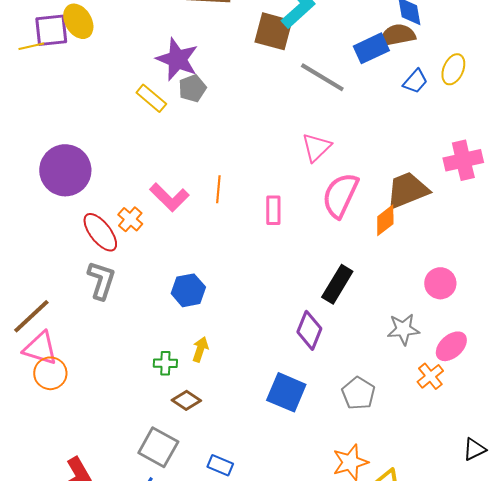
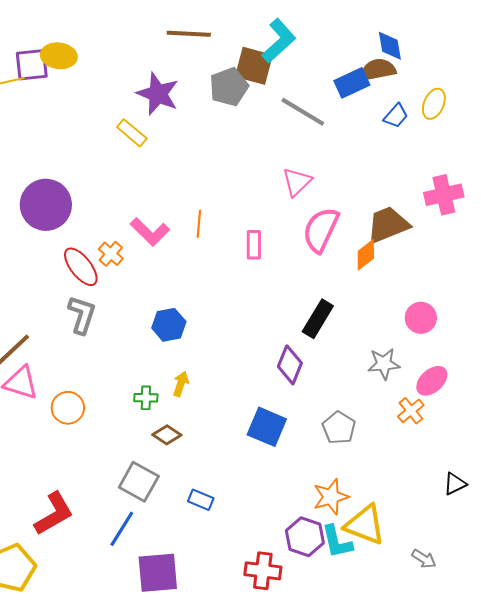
yellow ellipse: (78, 21) -> (59, 56), turned -52
gray pentagon: (192, 88) -> (229, 87), moved, size x1.4
orange circle: (50, 373) -> (68, 408), moved

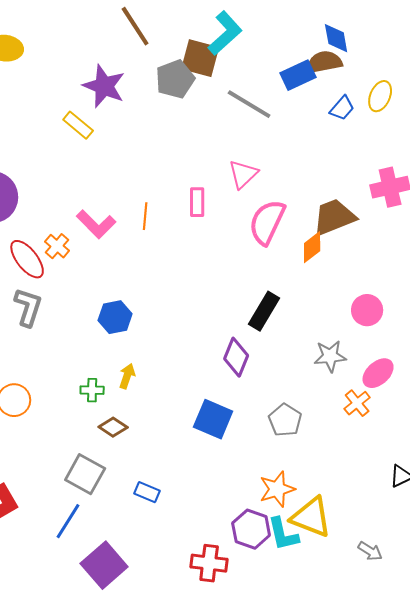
brown line: (189, 34) -> (135, 26), turned 54
pink rectangle: (254, 245) -> (197, 202), moved
purple square: (158, 573) -> (104, 565), turned -36

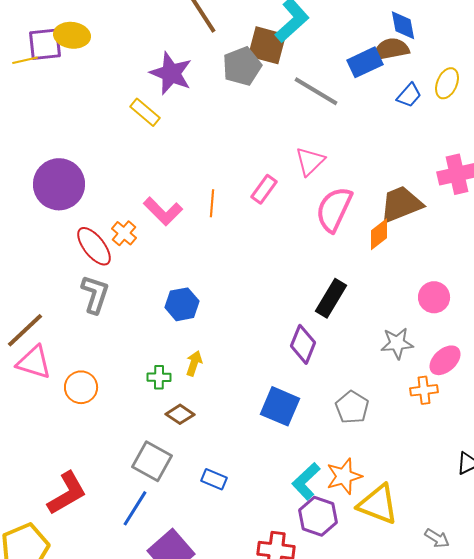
pink rectangle: (197, 202) -> (264, 189), turned 36
orange cross: (357, 403) -> (424, 390), turned 32
cyan L-shape: (283, 534) -> (306, 481), moved, turned 60

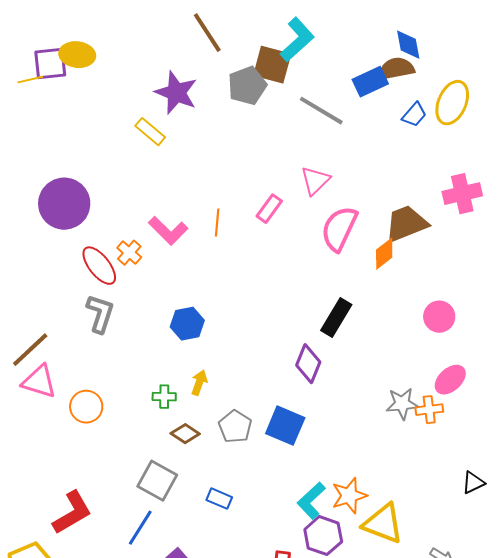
yellow ellipse: (447, 83) -> (452, 103), size x1.4
gray star: (397, 343) -> (402, 404), moved
gray pentagon: (352, 407) -> (235, 427), moved

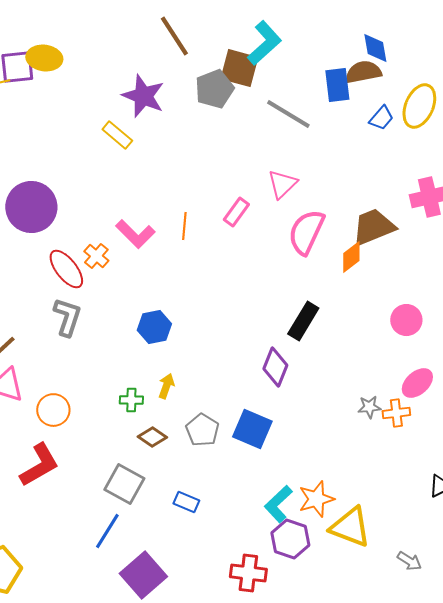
blue rectangle: (370, 82) -> (337, 85), turned -72
gray star: (402, 404) -> (369, 407), size x0.7
red L-shape: (72, 513) -> (39, 465), moved

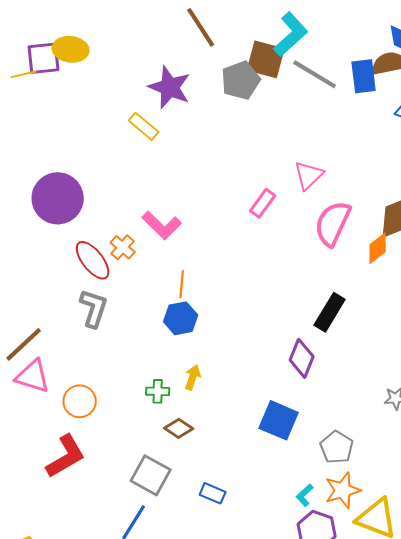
gray line: (288, 114) -> (315, 74), moved
orange line: (184, 226) -> (182, 284), moved
gray pentagon: (202, 430) -> (337, 447), moved
cyan L-shape: (278, 504) -> (305, 495), size x0.6

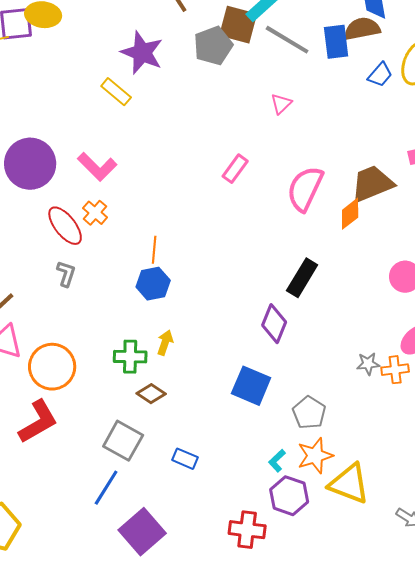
pink triangle: (309, 175) -> (281, 104), moved, size x0.7
pink L-shape: (162, 225) -> (97, 167), moved
gray L-shape: (94, 308) -> (66, 274), size x0.7
green cross: (158, 391) -> (130, 357), size x1.4
orange circle: (80, 401) -> (52, 367), size x1.4

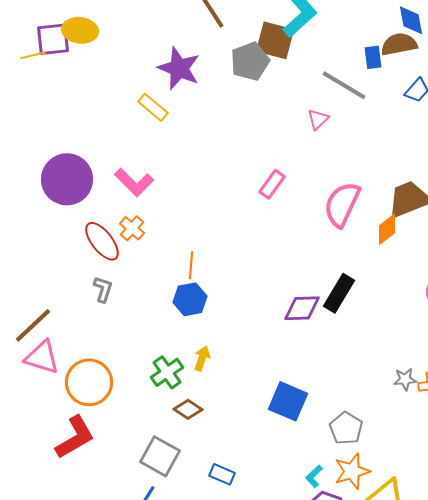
gray line: (287, 40) -> (344, 85), moved
blue rectangle: (336, 42) -> (373, 57), size x0.7
purple diamond: (274, 324) -> (302, 308), moved, turned 66
green cross: (130, 357) -> (167, 372), turned -36

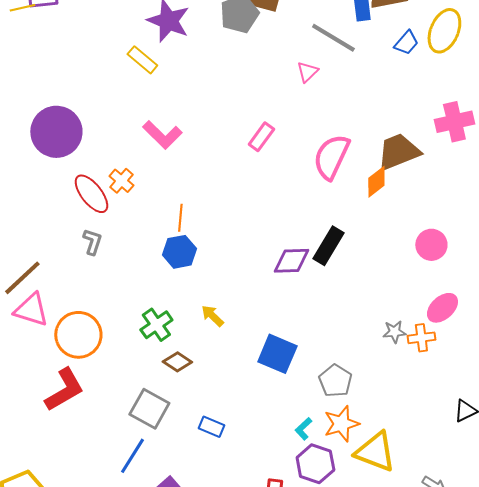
pink L-shape: (134, 182) -> (162, 135), moved
yellow arrow: (202, 358) -> (212, 316), moved, turned -65

